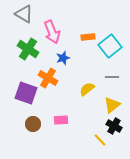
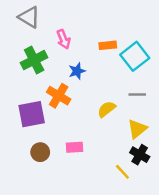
pink arrow: (52, 32) -> (64, 39), size x0.7
green cross: (28, 49) -> (34, 60), turned 30
purple square: (26, 93) -> (32, 114), turned -30

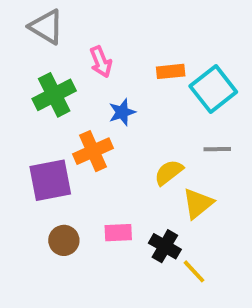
orange cross: (59, 96) -> (93, 151), turned 35
yellow triangle: (137, 129) -> (198, 204), moved
black cross: (140, 155) -> (165, 246), moved

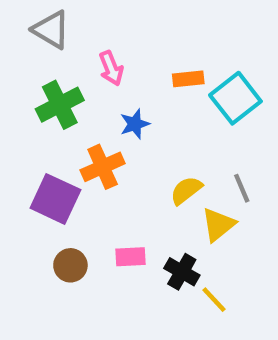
gray line: (217, 149) -> (242, 188), moved, turned 68
purple square: (50, 180) -> (55, 199), turned 36

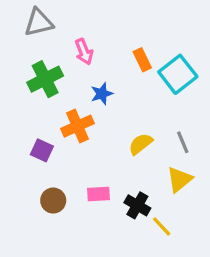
gray triangle: (51, 30) -> (39, 22), turned -44
orange rectangle: (188, 79) -> (142, 60), turned 70
purple square: (55, 199) -> (42, 150), size x0.6
yellow triangle: (218, 225) -> (179, 179), moved

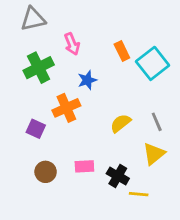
yellow line: (162, 226) -> (139, 194), turned -42

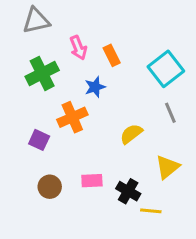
orange rectangle: (122, 51) -> (112, 55), moved
gray line: (157, 122) -> (170, 113), moved

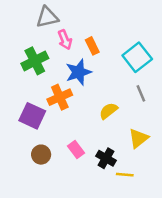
gray triangle: (36, 21) -> (47, 17), moved
blue star: (95, 87) -> (79, 72), size x1.5
purple square: (39, 140) -> (32, 116), size x1.5
pink rectangle: (92, 181) -> (76, 150), turned 56

